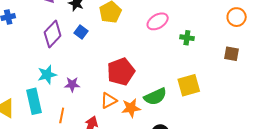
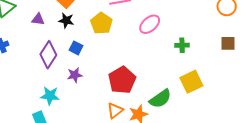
green cross: (187, 38) -> (182, 45), moved
cyan star: (47, 75) -> (50, 96), turned 30
purple star: (72, 84) -> (75, 75), moved

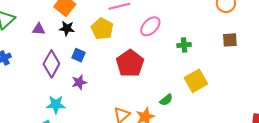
red pentagon: (122, 80) -> (130, 63), moved
green semicircle: (160, 99) -> (166, 100), size x0.6

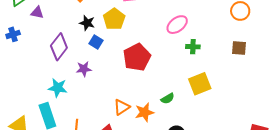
pink ellipse: (150, 26) -> (177, 25), moved
black star: (67, 28) -> (87, 23), moved
purple triangle: (39, 29) -> (37, 13), moved
blue square: (78, 55) -> (96, 42), moved

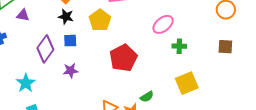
black star: (87, 23) -> (66, 17), moved
blue square: (96, 42) -> (70, 41), moved, turned -32
cyan star: (58, 88) -> (26, 83), moved, turned 30
green semicircle: (168, 98) -> (147, 97), moved

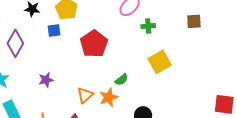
blue square: (70, 41) -> (54, 31), moved
purple star: (71, 71) -> (46, 80), moved

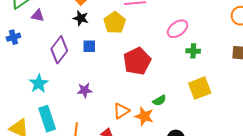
blue square: (54, 31) -> (89, 46), moved
orange star: (109, 97) -> (144, 116), turned 30

